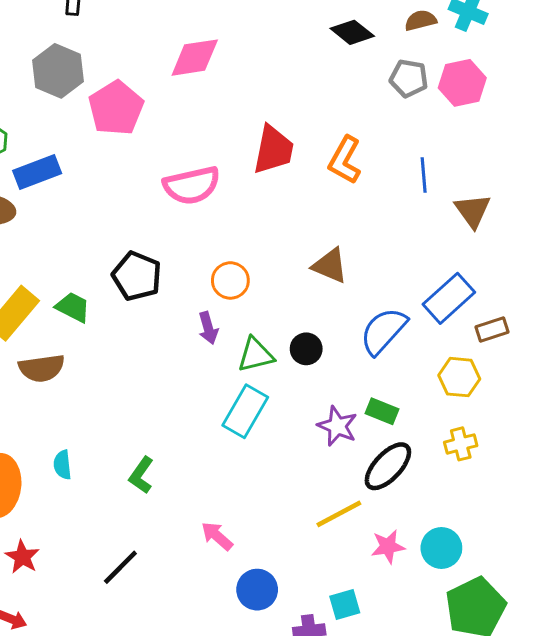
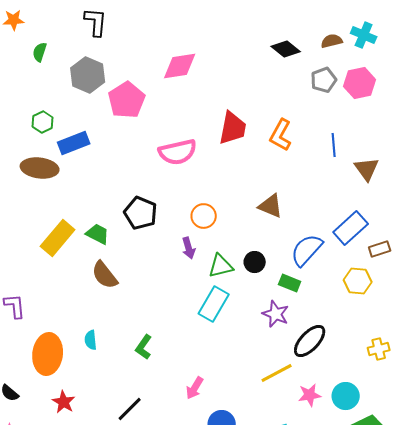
gray pentagon: (409, 78) -> (324, 80), turned -30
brown semicircle: (42, 368) -> (105, 275), moved, turned 60
green rectangle: (382, 411) -> (290, 283), moved
yellow cross: (461, 444) -> (379, 349), moved
pink arrow: (217, 536) -> (195, 388), turned -100

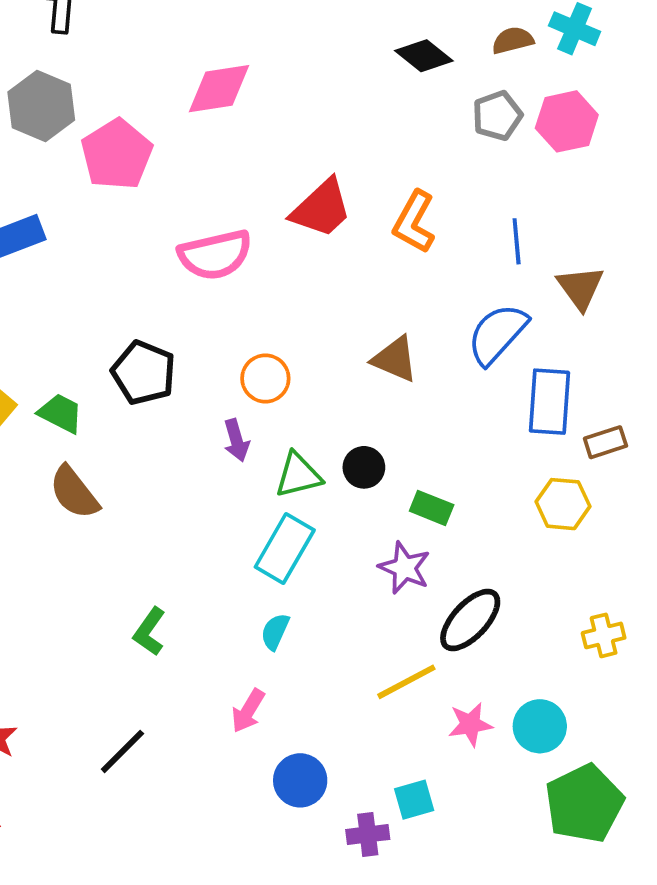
red trapezoid: (233, 128) -> (321, 208), turned 36
blue rectangle: (351, 228) -> (549, 402), turned -44
blue semicircle: (307, 250) -> (497, 334), moved
cyan semicircle: (91, 340) -> (275, 632), moved, turned 30

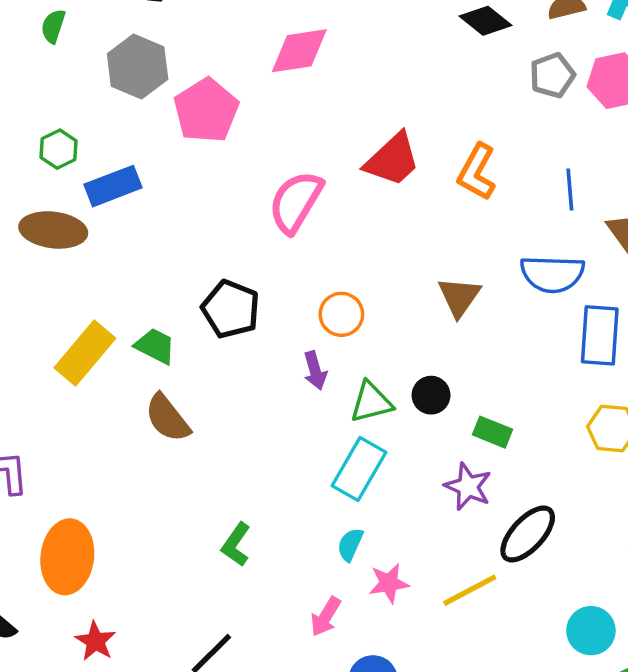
pink semicircle: (215, 255) -> (296, 202), turned 134
blue semicircle: (497, 334) -> (552, 274), turned -130
brown triangle: (395, 359) -> (459, 297), turned 42
pink star: (470, 724) -> (389, 583), moved

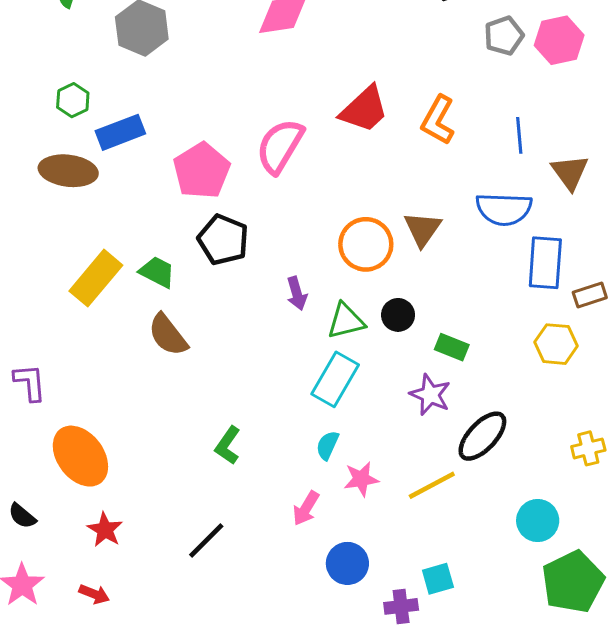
pink pentagon: (206, 110) -> (202, 171), moved
orange circle: (341, 314) -> (366, 244), moved, size x1.4
orange ellipse: (67, 557) -> (80, 456), turned -44

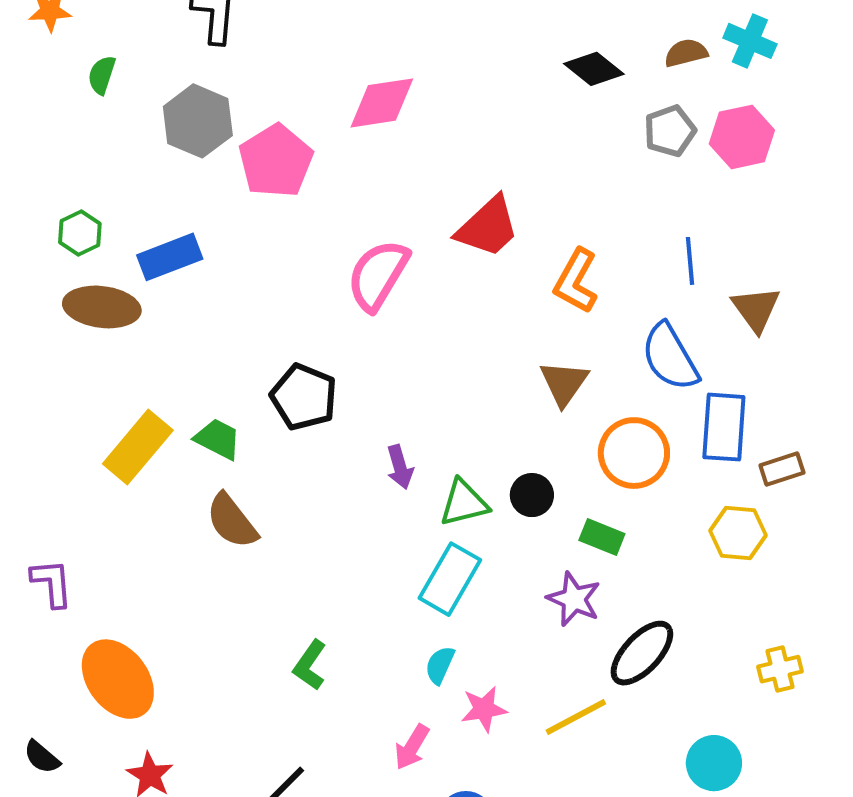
green hexagon: (73, 100) -> (80, 233), moved
orange L-shape: (438, 120) -> (576, 281), moved
pink pentagon: (202, 171) -> (276, 161), moved
blue semicircle: (504, 209) -> (670, 357), turned 58
orange circle: (366, 244) -> (634, 453), moved

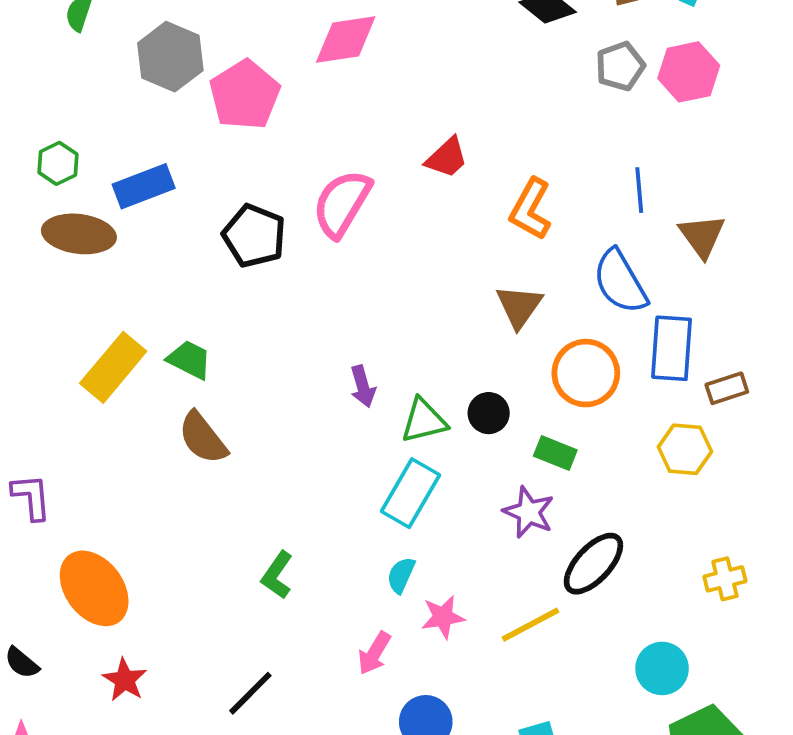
red trapezoid: (488, 227) -> (447, 158), size x0.7
black pentagon: (304, 397) -> (254, 236), moved

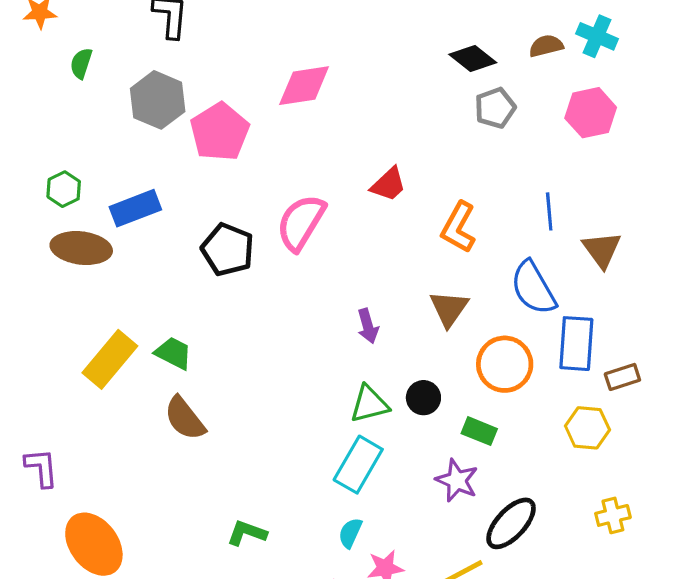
gray pentagon: (620, 66) -> (495, 108), moved
purple arrow: (363, 386) -> (368, 326), moved
green L-shape: (277, 575) -> (247, 533), turned 75
yellow cross: (725, 579) -> (613, 515), moved

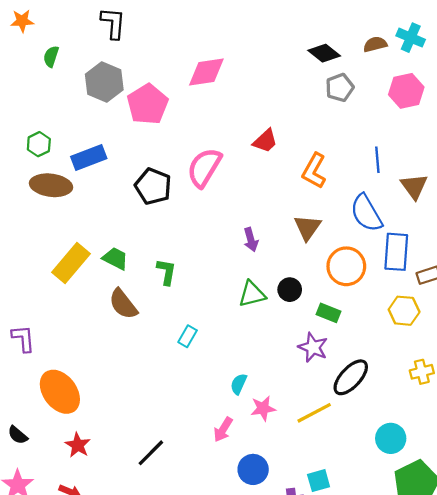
cyan rectangle: (358, 465) -> (188, 336), moved, size x0.6
green L-shape: (247, 533) -> (166, 272), moved, turned 80

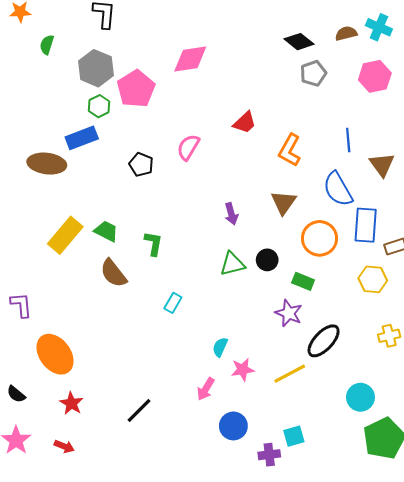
green hexagon: (39, 144) -> (99, 106), moved
pink semicircle: (204, 167) -> (188, 147), size x0.7
black pentagon: (153, 186) -> (141, 165), size x0.7

